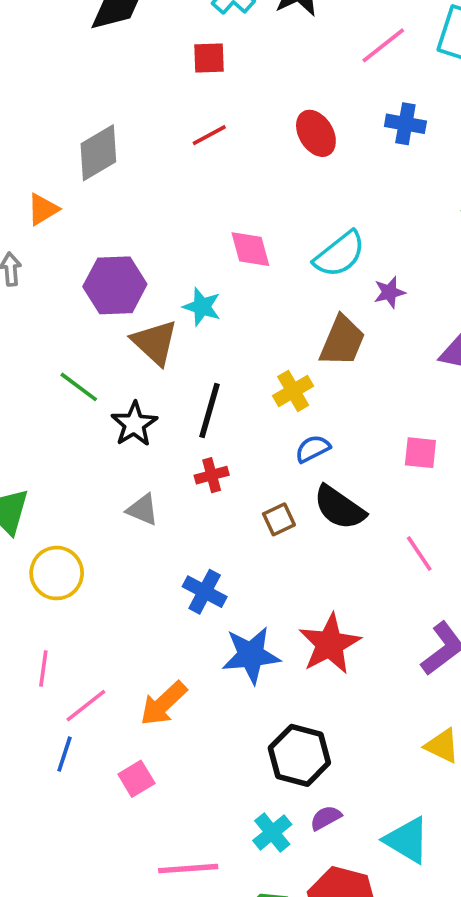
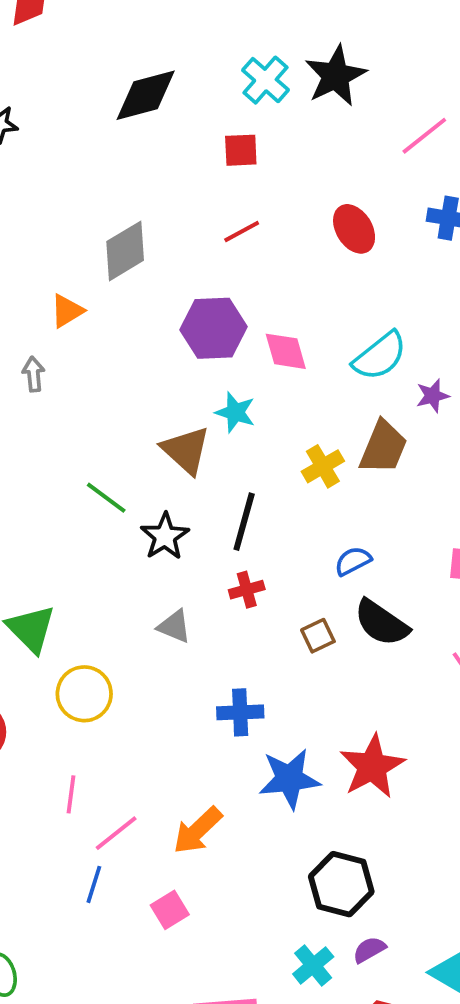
purple hexagon: (115, 285) -> (213, 328), moved
yellow cross: (293, 391) -> (323, 466), moved
blue cross: (205, 592) -> (240, 712), turned -30

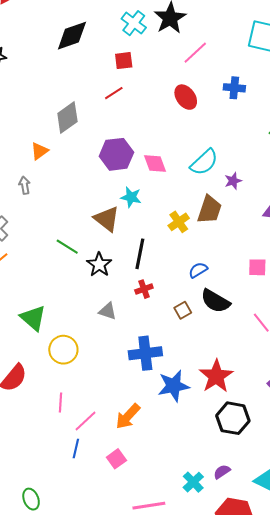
pink line: (424, 136) -> (195, 53), moved
red line: (242, 231) -> (114, 93), moved
blue cross: (240, 712) -> (145, 353), size x1.4
black hexagon: (341, 884) -> (233, 418), moved

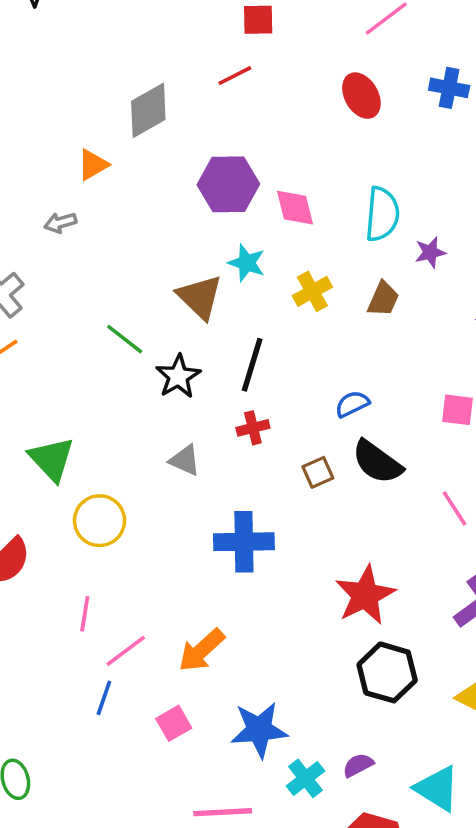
cyan semicircle: (204, 162) -> (382, 214), turned -48
gray arrow: (25, 185) -> (60, 223), turned -102
brown trapezoid: (209, 210) -> (383, 299), size x0.7
yellow cross: (179, 222) -> (312, 291), moved
blue star: (174, 386) -> (259, 730), moved

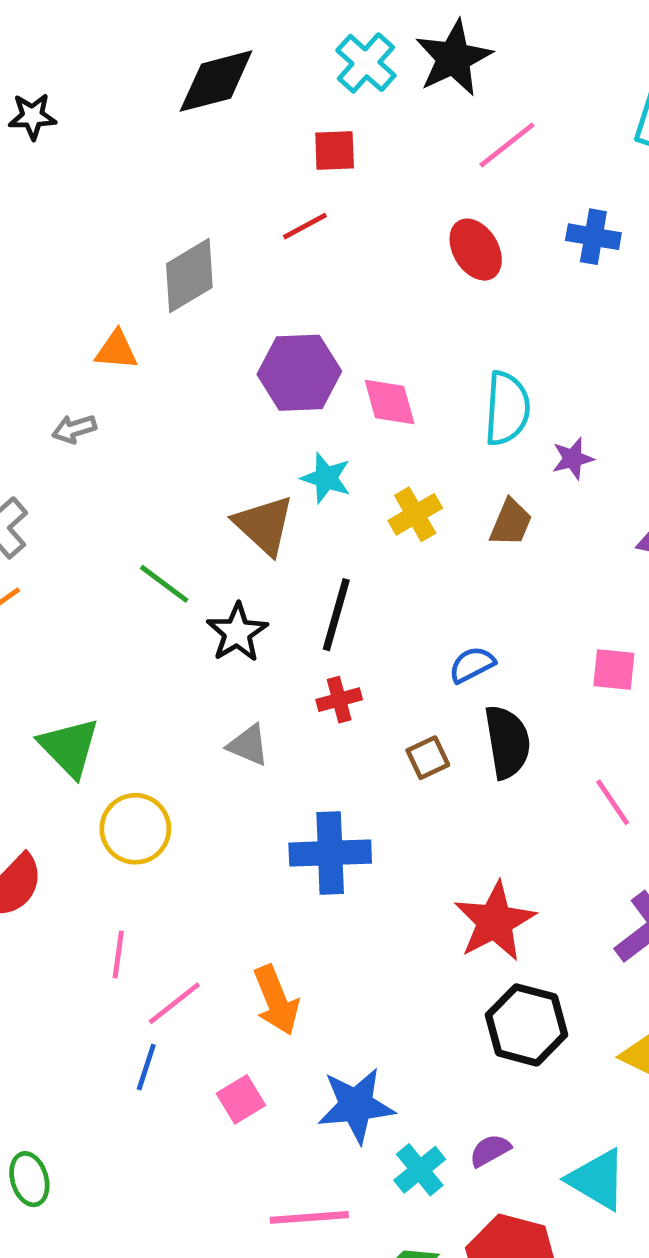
orange triangle: (93, 165) -> (116, 350), turned 36
black semicircle: (377, 462) -> (507, 742), turned -134
orange arrow: (201, 650) -> (276, 1000), turned -69

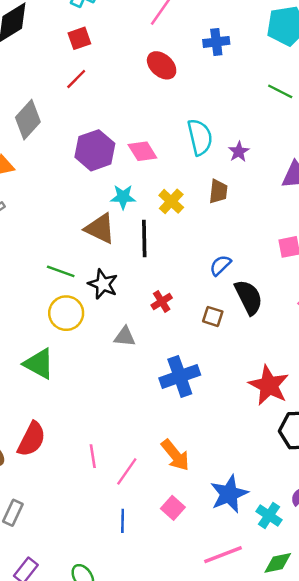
black line: (336, 615) -> (144, 239), moved
brown square: (428, 758) -> (213, 316), turned -30
yellow circle: (135, 829) -> (66, 313), moved
blue line: (146, 1067) -> (123, 521), moved

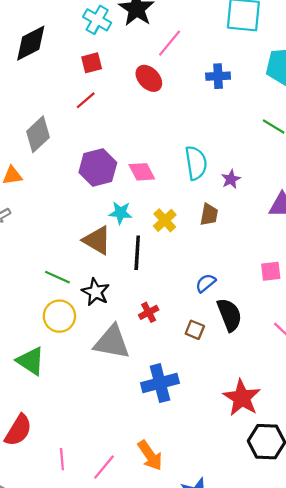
red ellipse: (162, 65) -> (149, 78), moved
gray triangle: (125, 337) -> (112, 342), size x1.8
pink line: (93, 456) -> (62, 459), moved

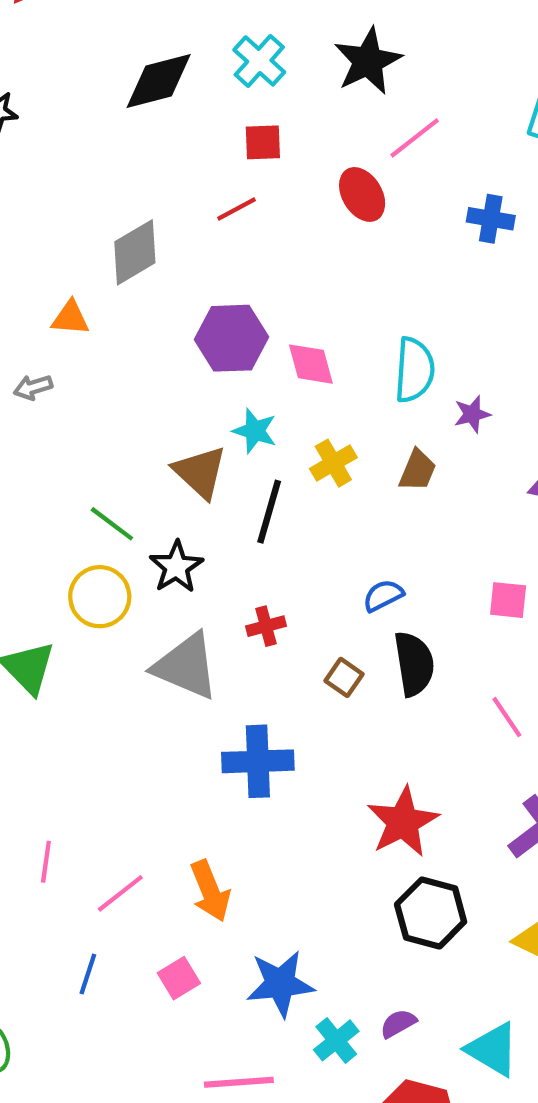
cyan cross: (97, 20) -> (259, 61), moved

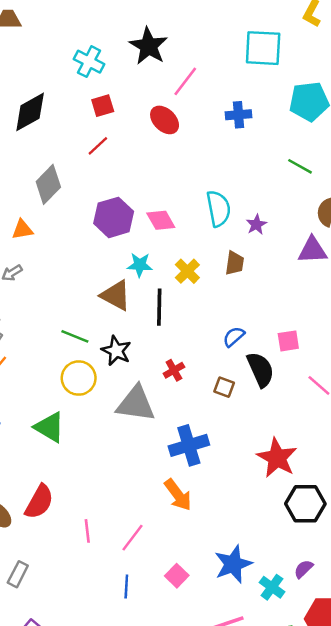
black diamond: (159, 81) -> (30, 112), moved
pink square: (508, 600) -> (288, 341), moved
orange arrow: (210, 891) -> (178, 495), moved

